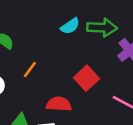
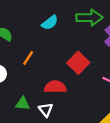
cyan semicircle: (70, 26) -> (50, 23), moved

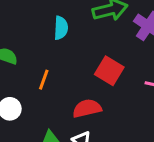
cyan semicircle: (50, 23) -> (61, 28), turned -36

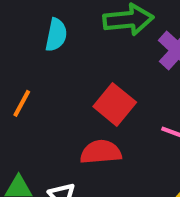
red semicircle: (87, 108) -> (101, 152), moved

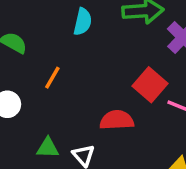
red square: (115, 104) -> (150, 85), moved

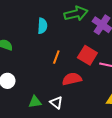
orange line: (52, 78) -> (56, 57), moved

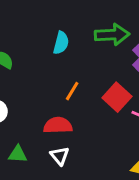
red semicircle: (72, 79) -> (58, 125), moved
green triangle: (35, 102) -> (18, 154), moved

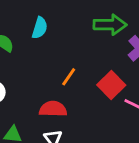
cyan semicircle: (61, 43) -> (40, 28), moved

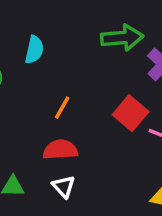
orange line: (69, 77) -> (62, 108), moved

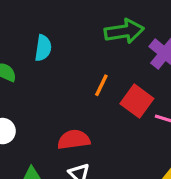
orange line: (62, 108) -> (101, 85), moved

